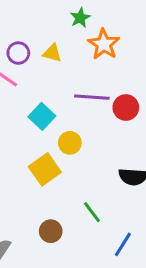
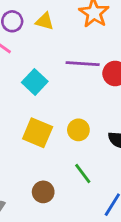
yellow circle: (70, 143) -> (78, 130), moved
yellow square: (45, 169) -> (38, 133), turned -32

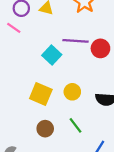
cyan square: (35, 82) -> (52, 55), moved
brown circle: (43, 192) -> (45, 129), moved

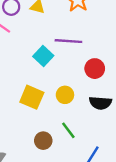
red circle: (100, 48) -> (95, 69), moved
brown circle: (45, 129) -> (43, 141), moved

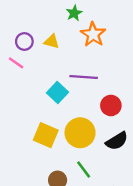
yellow circle: (65, 95) -> (80, 133), size x1.6
black semicircle: (100, 103) -> (117, 141), turned -35

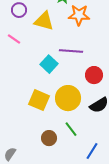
orange star: (93, 34) -> (79, 15), turned -30
purple circle: (24, 41) -> (19, 10), moved
yellow triangle: (52, 41) -> (44, 21), size x1.5

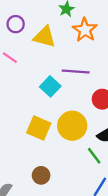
orange star: (79, 15) -> (85, 30), turned 30
green line: (71, 129) -> (94, 156), moved
brown circle: (49, 138) -> (41, 175), moved

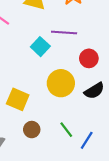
yellow square: (39, 128) -> (18, 99), moved
green line: (94, 156) -> (66, 130), moved

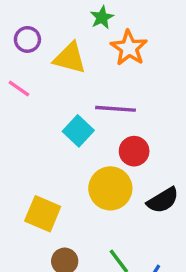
red circle: (89, 58) -> (134, 151), moved

